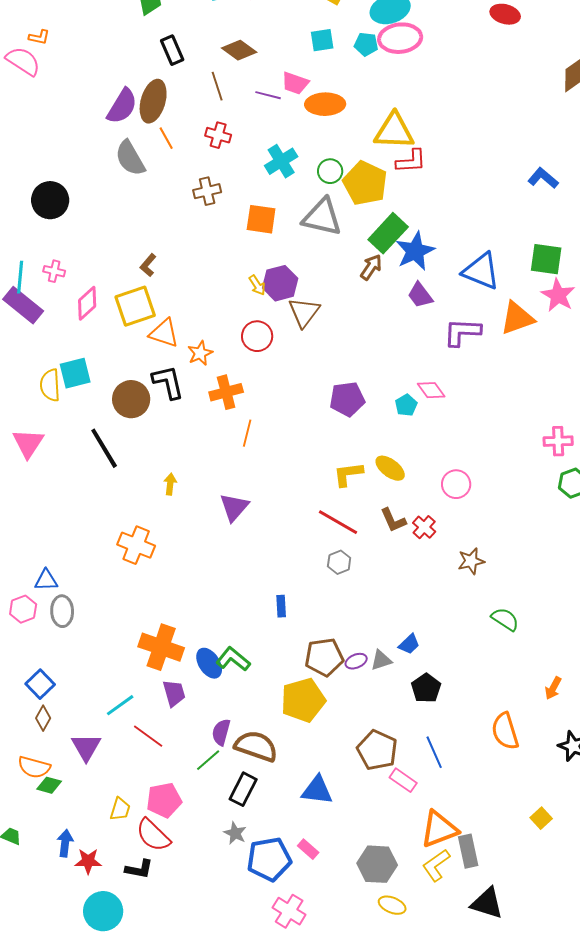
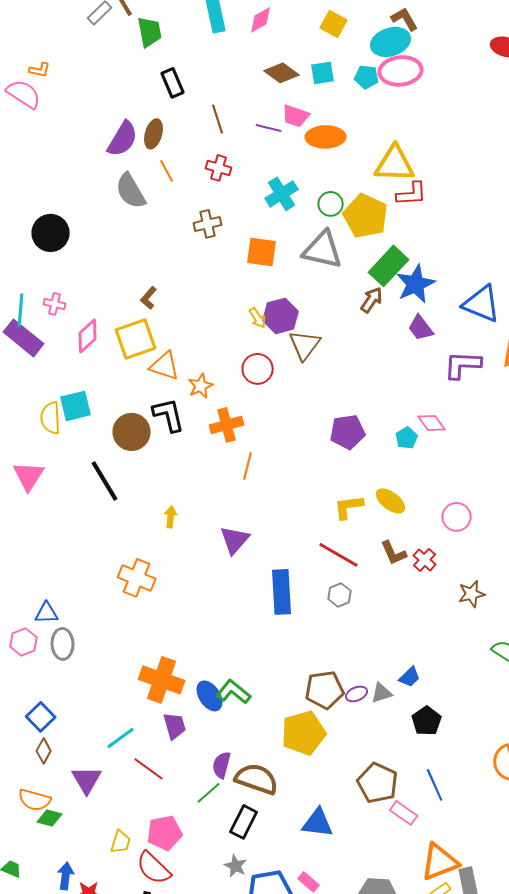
brown diamond: (239, 50) -> (282, 73), moved
brown ellipse: (153, 101) -> (154, 134), size x0.7
blue rectangle: (281, 606) -> (282, 592), moved, size x2.0

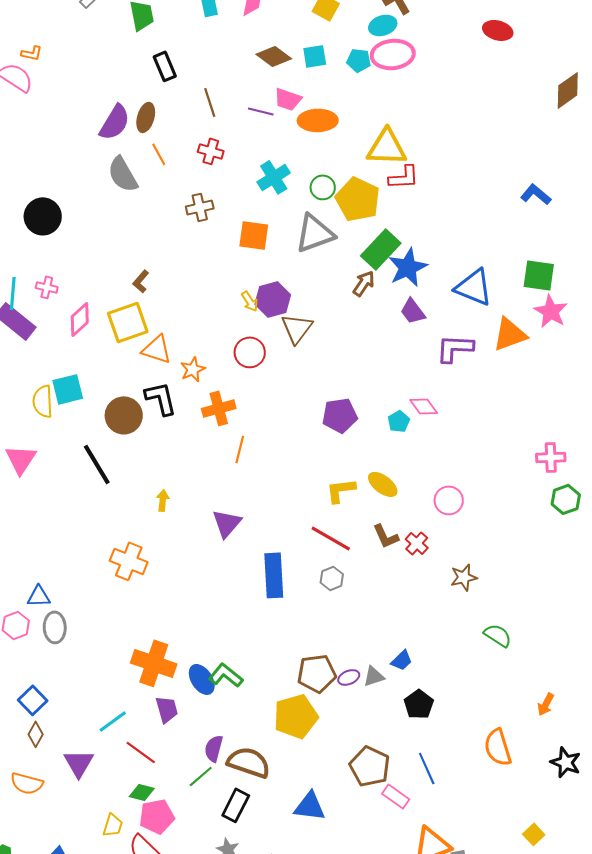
cyan ellipse: (391, 42) -> (383, 25), size x0.7
gray triangle: (323, 250) -> (315, 233), turned -33
green diamond: (50, 818) -> (142, 792), moved

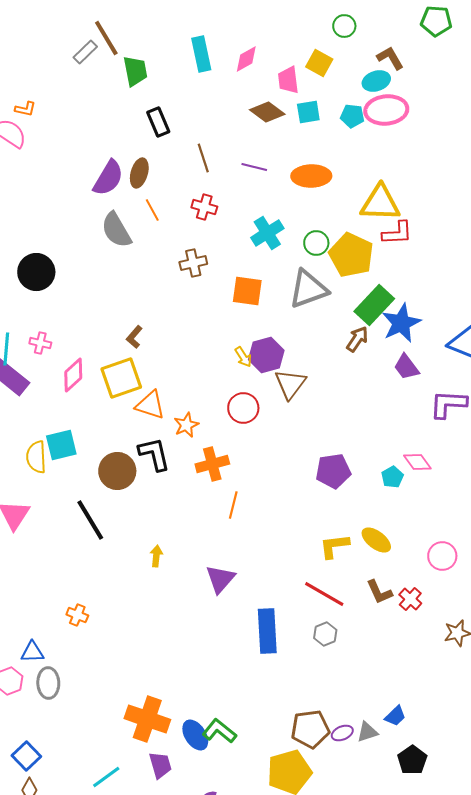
pink trapezoid: (288, 99) -> (288, 80), moved, turned 64
orange cross: (129, 561) -> (77, 615), moved, size x0.6

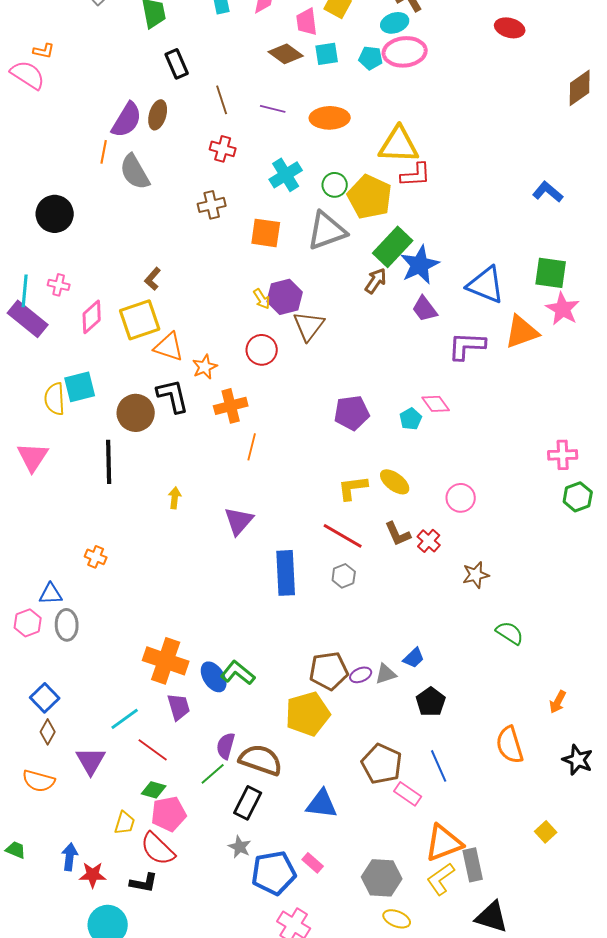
orange line: (152, 210) -> (104, 152), moved, turned 40
black line: (90, 520) -> (109, 462), turned 30

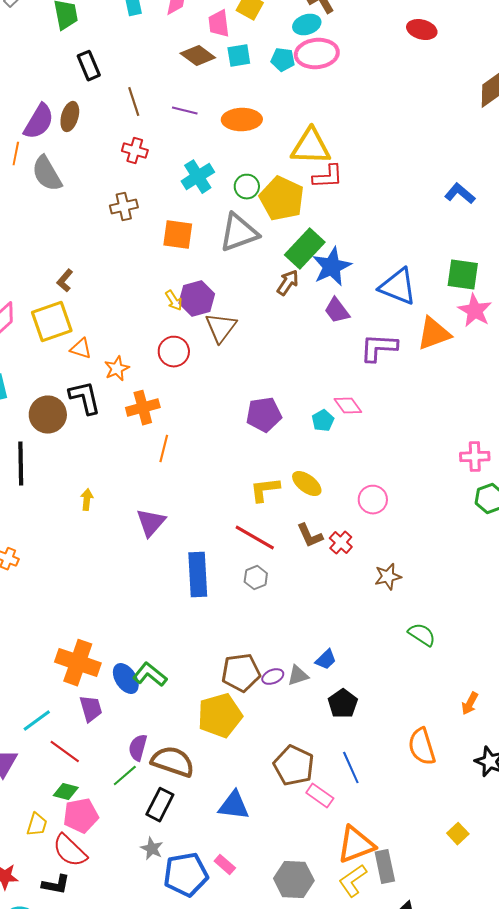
orange triangle: (169, 347) -> (81, 349), size x0.7

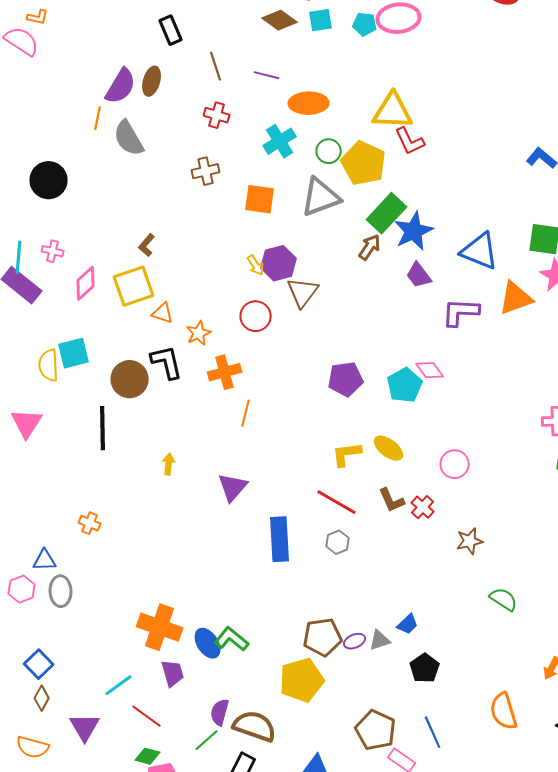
orange ellipse: (242, 120) -> (309, 103), moved
red L-shape: (328, 177) -> (410, 141), turned 68
cyan pentagon: (323, 421) -> (405, 385), size x1.6

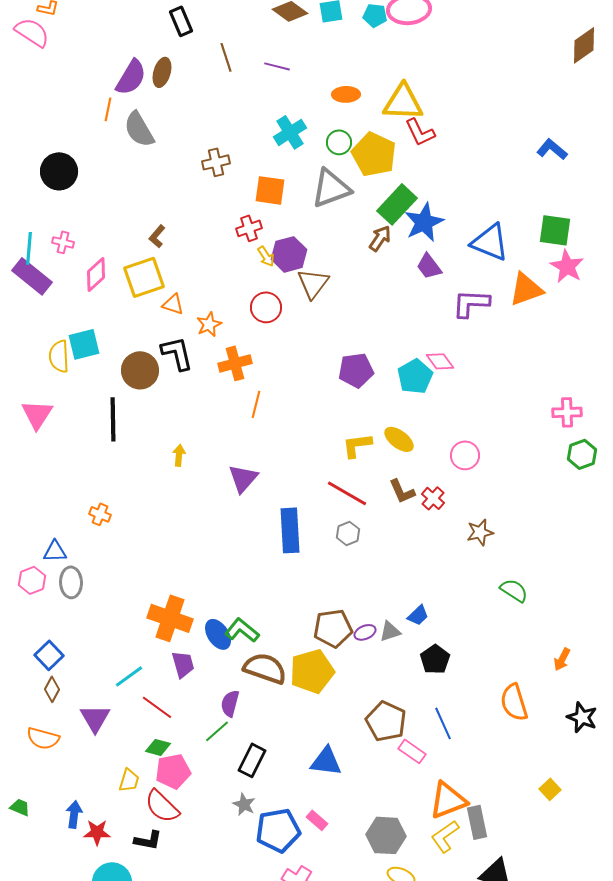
orange ellipse: (309, 103) -> (346, 94), moved, size x0.7
red cross: (217, 115) -> (249, 228), moved, turned -35
brown semicircle: (255, 726) -> (265, 668), moved

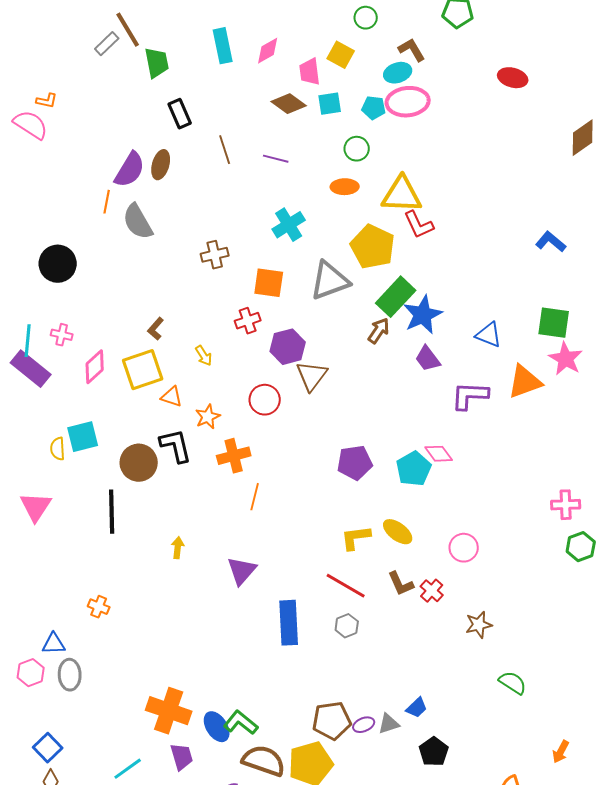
green circle: (339, 142) -> (357, 149), moved
blue triangle: (490, 242) -> (489, 335), size x0.7
yellow arrow: (266, 256) -> (204, 356), moved
yellow semicircle: (59, 356) -> (58, 449), size x0.7

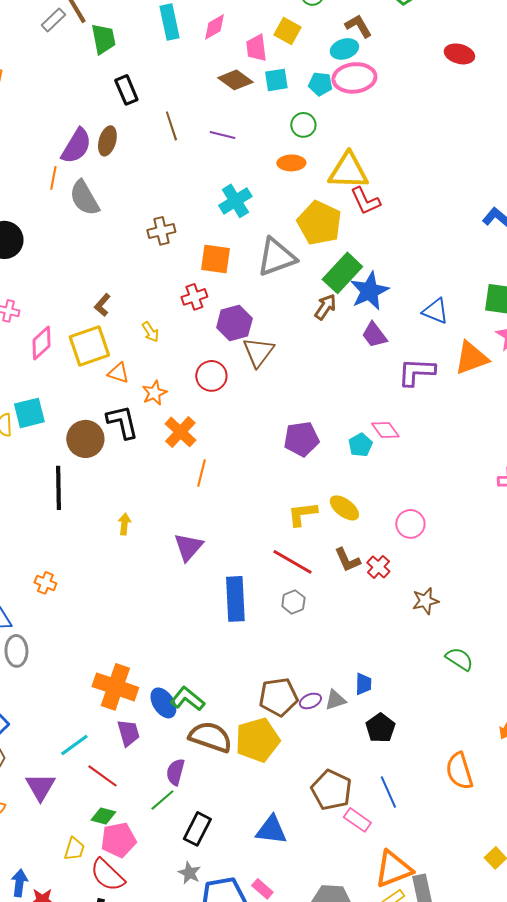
orange cross: (234, 456) -> (180, 432), turned -32
cyan pentagon: (414, 469) -> (360, 445), size x0.7
blue trapezoid: (417, 708) -> (363, 684), turned -45

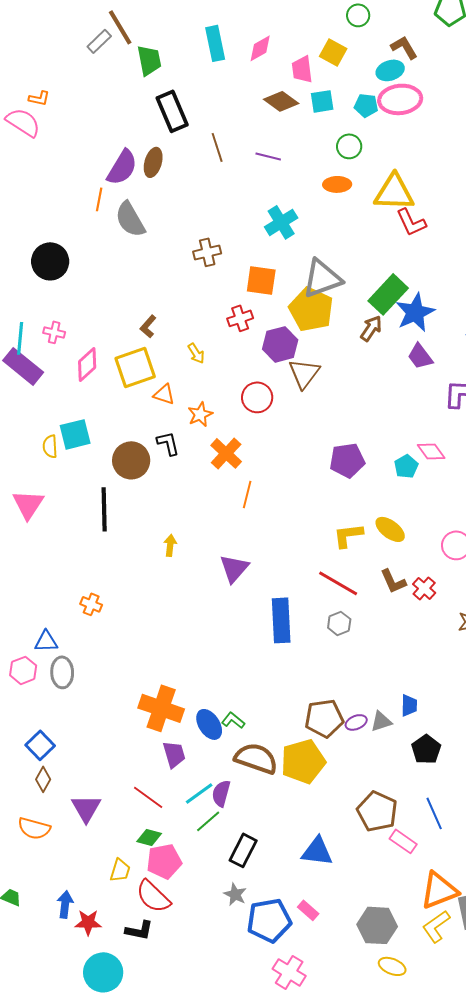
black rectangle: (126, 90) -> (172, 111), size x1.4
yellow pentagon: (319, 223) -> (311, 309), moved
black L-shape: (122, 422) -> (168, 443), size x0.7
green L-shape: (187, 699) -> (233, 720), size x0.7
cyan line: (74, 745) -> (199, 793), moved

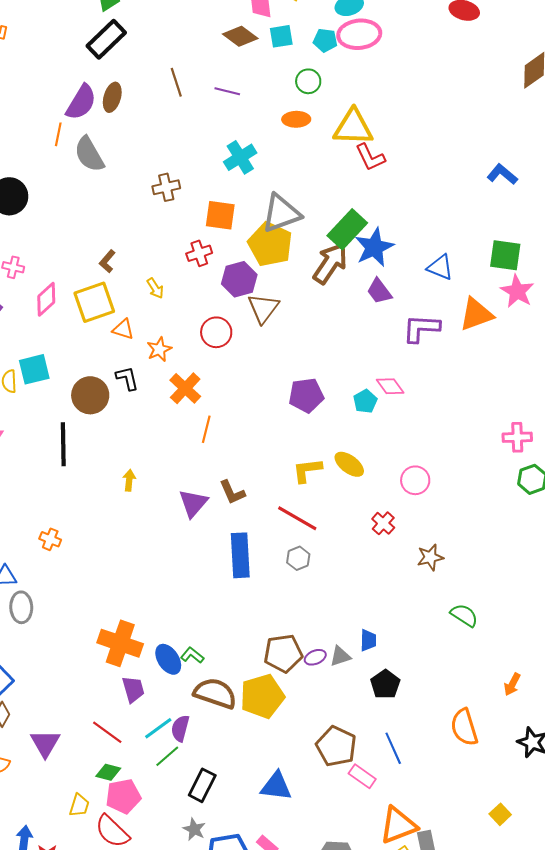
black rectangle: (172, 111) -> (106, 39), moved, turned 69
brown arrow: (371, 328) -> (330, 263), size x1.6
brown L-shape: (393, 581) -> (232, 492), moved

